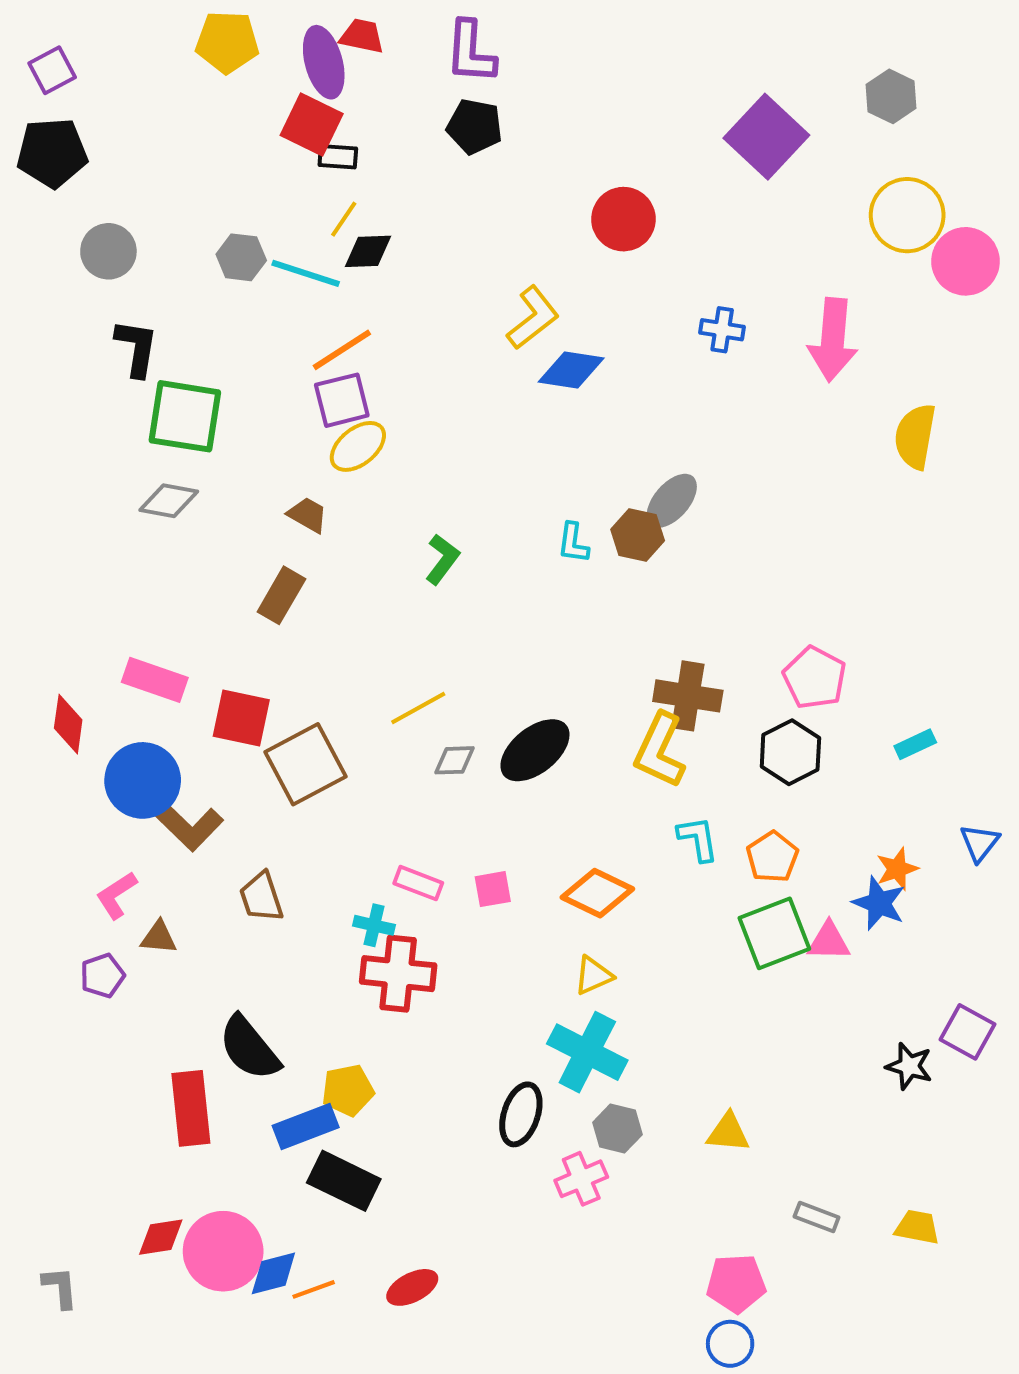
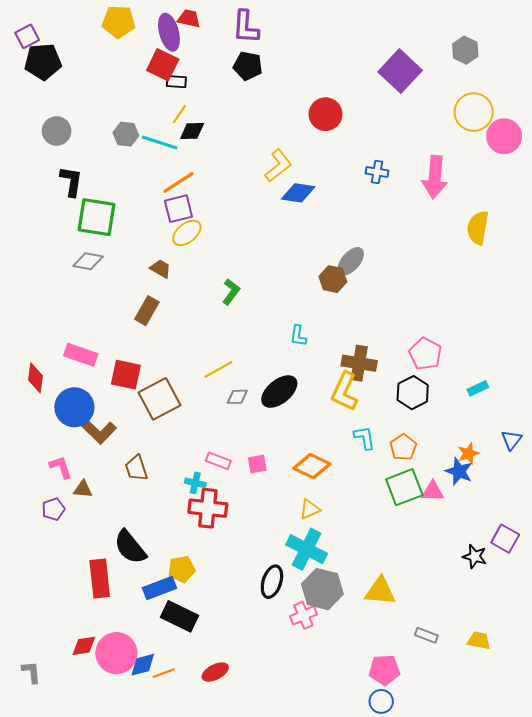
black pentagon: (52, 153) -> (43, 62), moved
cyan L-shape: (573, 543) -> (298, 336), moved
pink L-shape: (116, 895) -> (61, 467), turned 105
gray hexagon: (617, 1128) -> (322, 589), size x1.6
yellow triangle: (728, 1133) -> (380, 591), size x1.4

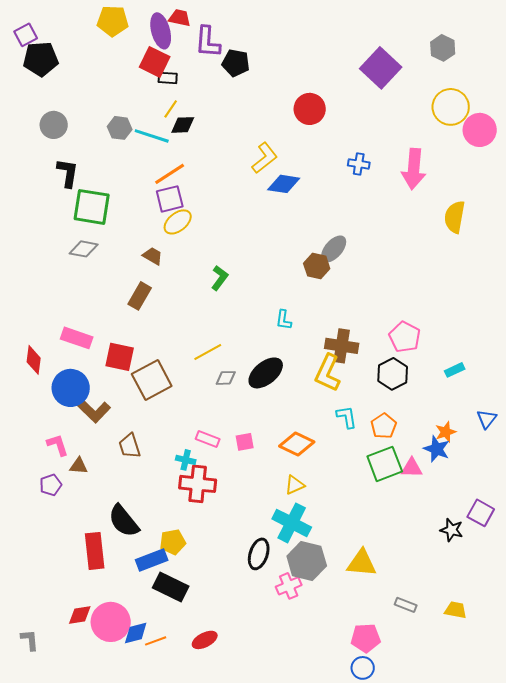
purple L-shape: (246, 27) -> (208, 42), moved

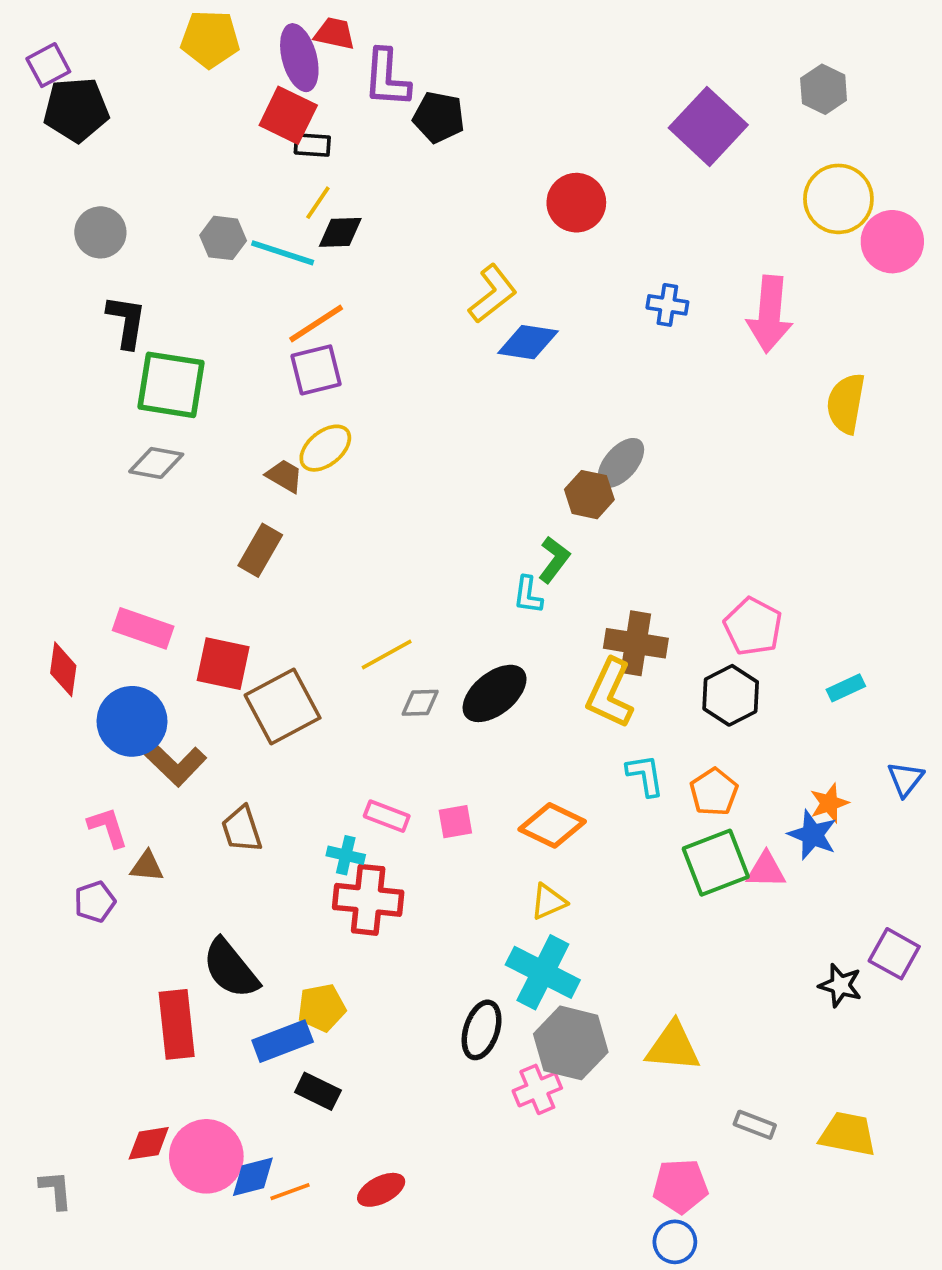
yellow ellipse: (178, 222) -> (325, 448), moved
green L-shape: (220, 278) -> (554, 560), moved
black rectangle: (171, 587) -> (318, 1091), size x0.7
yellow trapezoid: (456, 610) -> (848, 1134), size x1.4

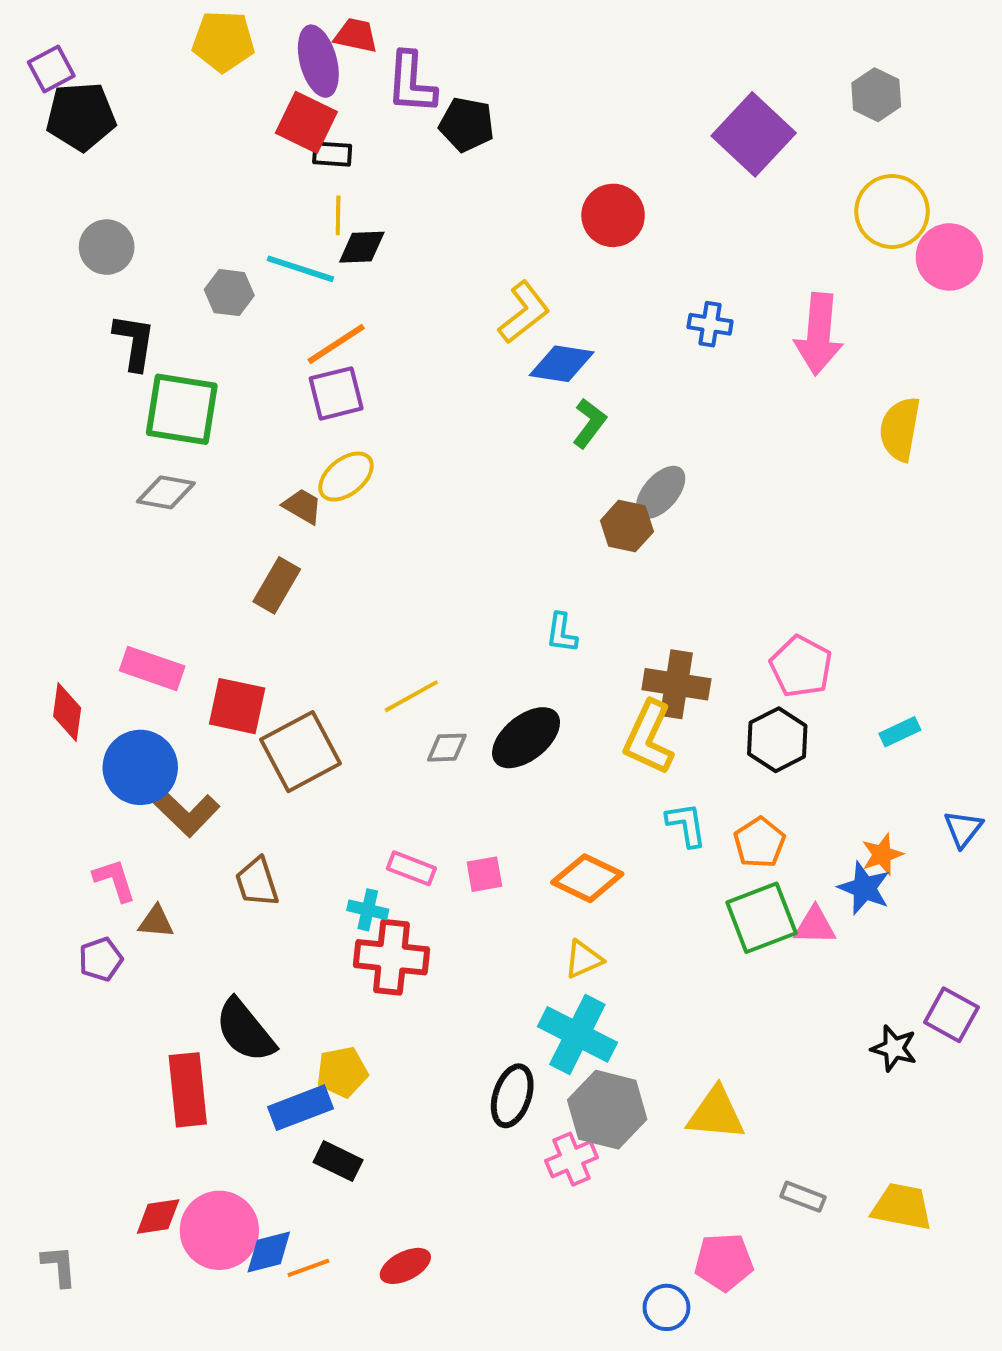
yellow line: (318, 203) -> (338, 215), turned -33
gray hexagon: (223, 238) -> (229, 293), moved
green L-shape: (554, 560) -> (589, 423), moved
blue circle: (675, 1242) -> (666, 1307), moved

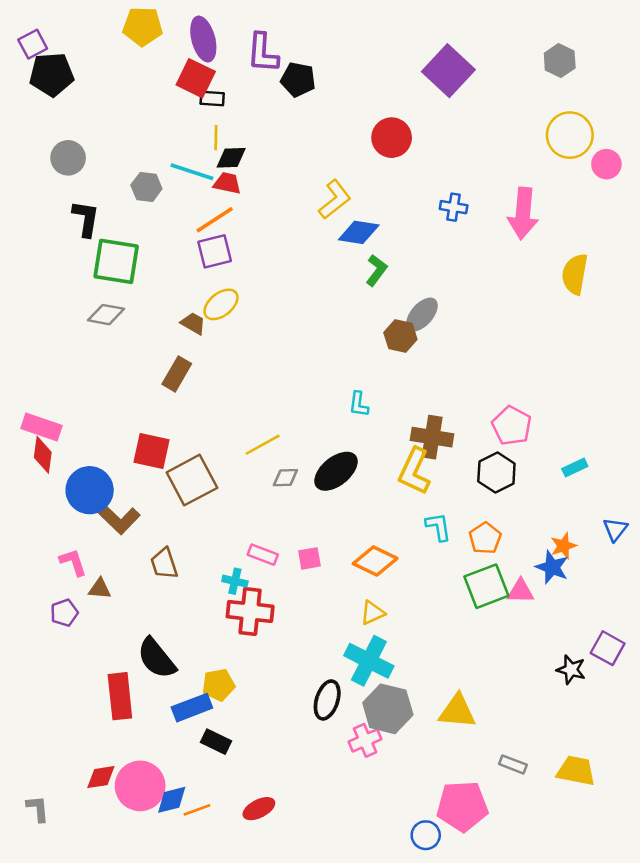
red trapezoid: (356, 35) -> (227, 183), moved
purple square: (754, 134) -> (448, 71), moved
pink circle: (949, 257) -> (606, 164), size x0.7
pink rectangle: (152, 668) -> (42, 427), moved
pink pentagon: (724, 1262) -> (462, 806), size x1.4

